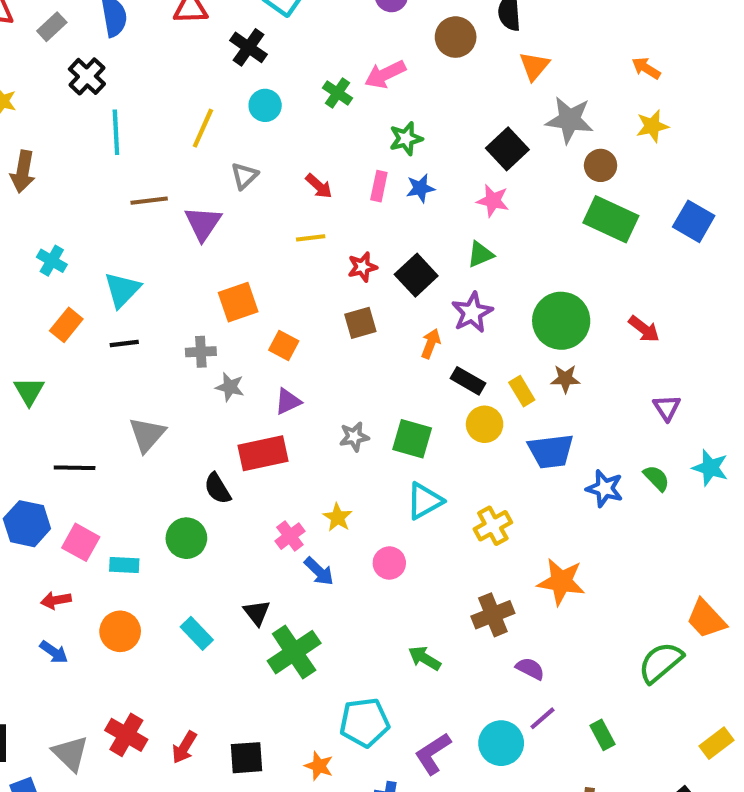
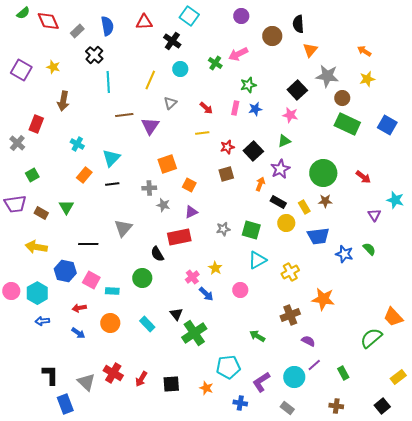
cyan star: (710, 468) -> (395, 200), moved

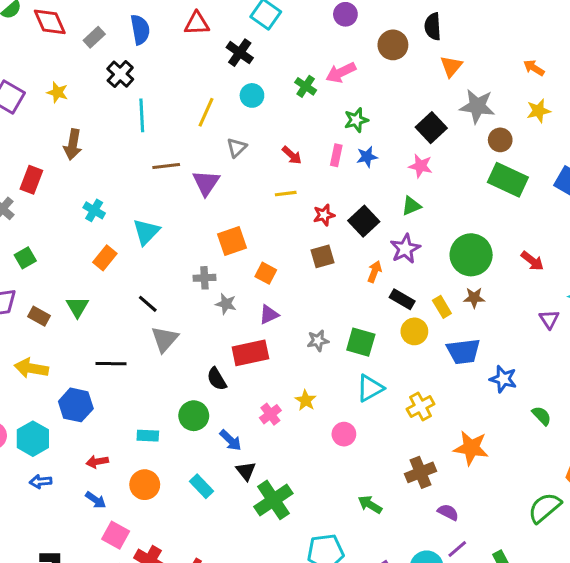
black line: (112, 184) -> (148, 304), moved, turned 48
green semicircle: (369, 249) -> (542, 416), moved
pink square: (91, 280) -> (116, 535), moved
blue arrow: (206, 294) -> (231, 440), moved

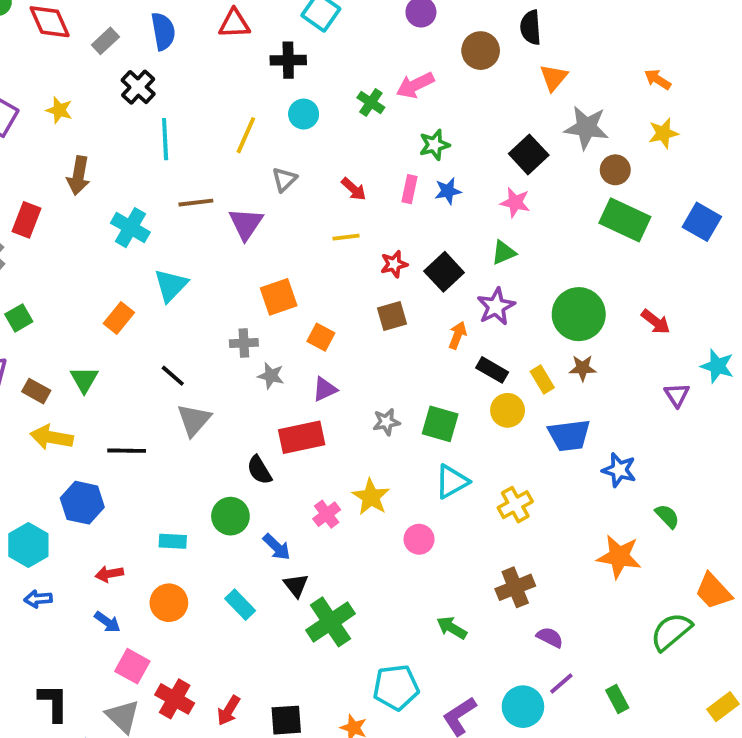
black cross: (240, 53) -> (288, 60), turned -36
cyan cross: (94, 210) -> (130, 228), moved, size x1.4
yellow arrow: (31, 368) -> (52, 437), moved
yellow star: (306, 400) -> (371, 497), size x1.4
orange star: (471, 448) -> (619, 557), moved

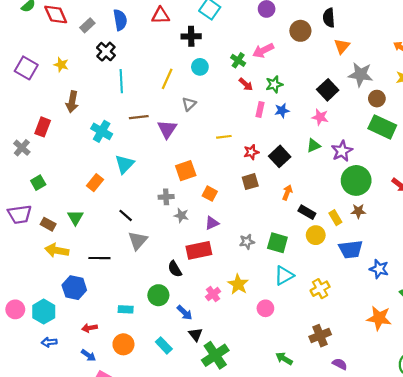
red arrow: (354, 189) -> (246, 84), moved
purple star: (496, 306) -> (342, 151), moved

